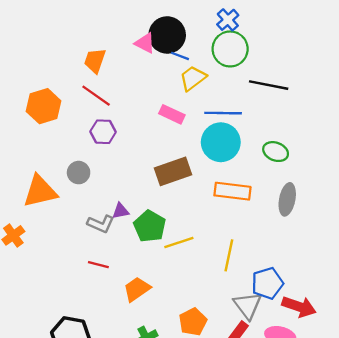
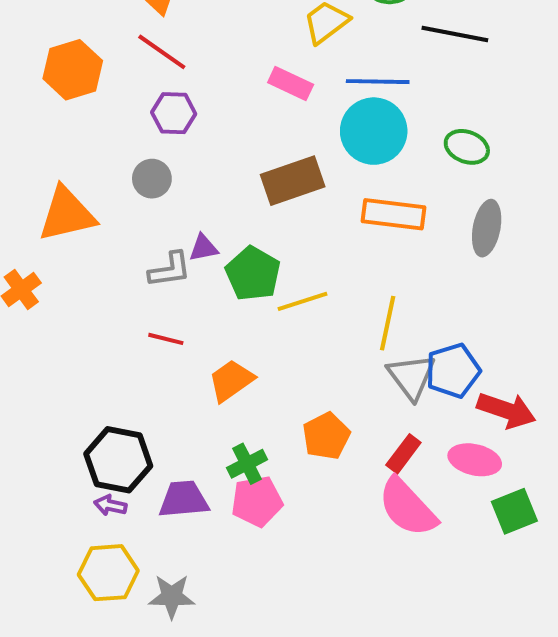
gray circle: (79, 173) -> (152, 179), moved
gray L-shape: (101, 224) -> (170, 270), turned -32
gray triangle: (248, 305) -> (411, 377), moved

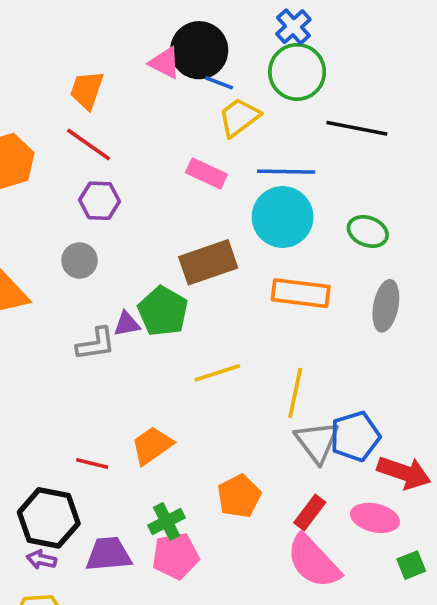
green pentagon: (253, 274) -> (163, 311), moved
red line: (166, 339) -> (92, 464), moved
green square: (514, 511) -> (411, 565), size x0.7

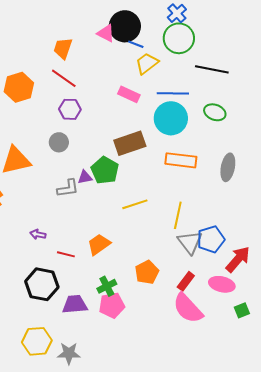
green ellipse: (368, 231) -> (215, 112), moved
red arrow: (404, 473) -> (238, 259), turned -68
purple arrow: (41, 560) -> (38, 234), moved

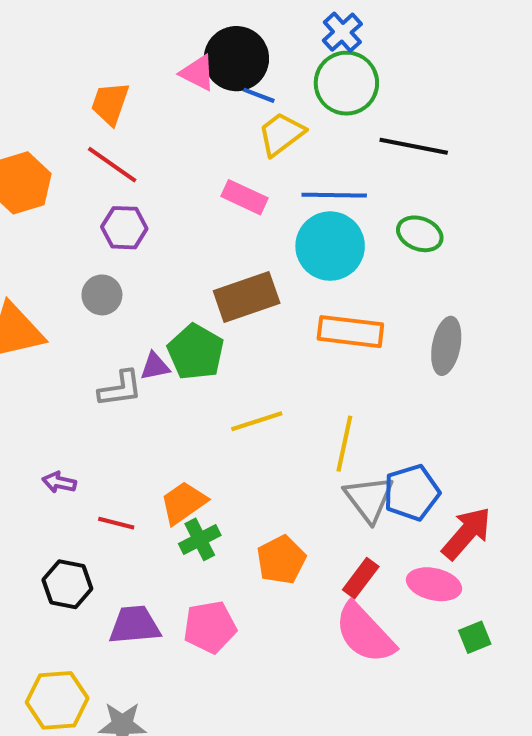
black hexagon: (42, 284) -> (67, 584), size x0.7
green cross: (107, 286) -> (200, 539), moved

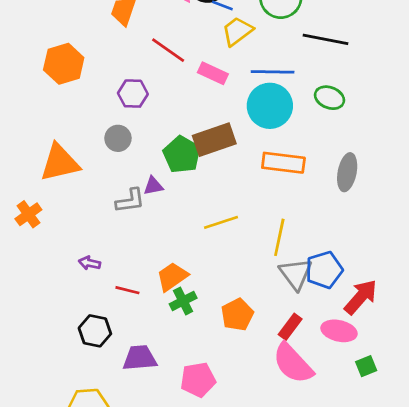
red line: (112, 165) -> (168, 50), moved
green pentagon: (196, 352) -> (182, 155), moved
pink pentagon: (210, 627) -> (198, 380), moved

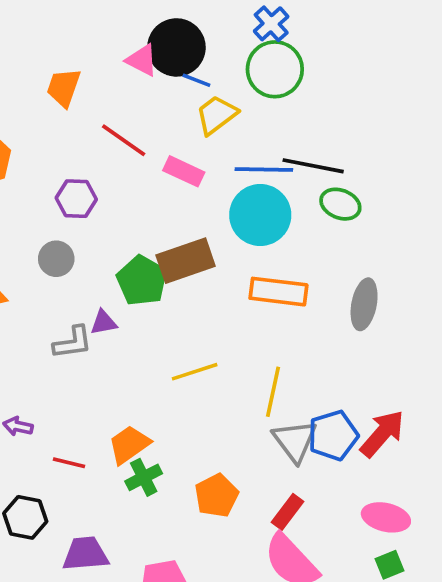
black line: (325, 39) -> (313, 166), moved
red arrow: (361, 297) -> (382, 434), moved
pink ellipse: (339, 331) -> (386, 517), moved

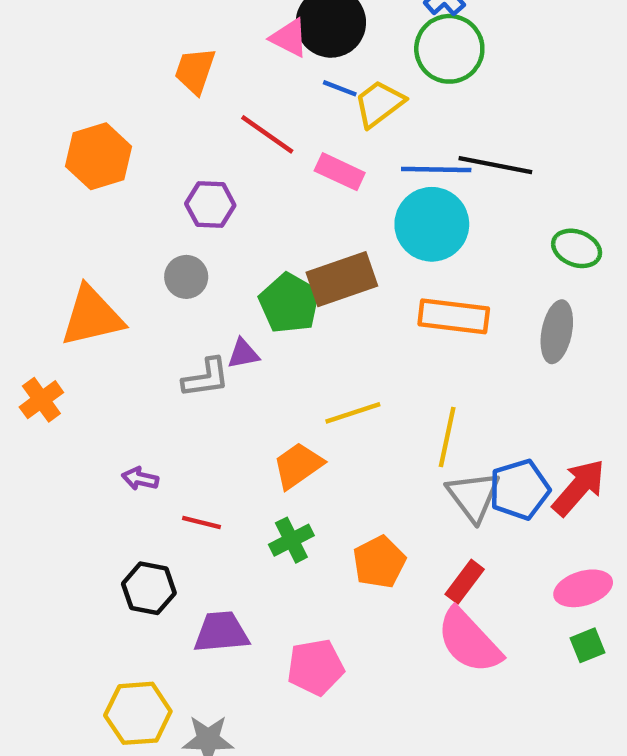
blue line: (196, 80) -> (340, 88), moved
green ellipse: (340, 204) -> (577, 248), moved
orange trapezoid: (129, 445) -> (298, 466), moved
pink ellipse: (386, 517) -> (583, 588), turned -30

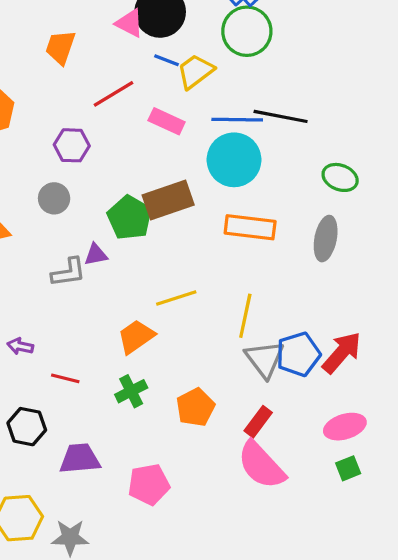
red line: (267, 134) -> (113, 94), turned -66

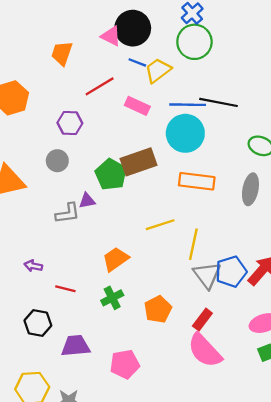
yellow line: (176, 298) -> (160, 225), moved

